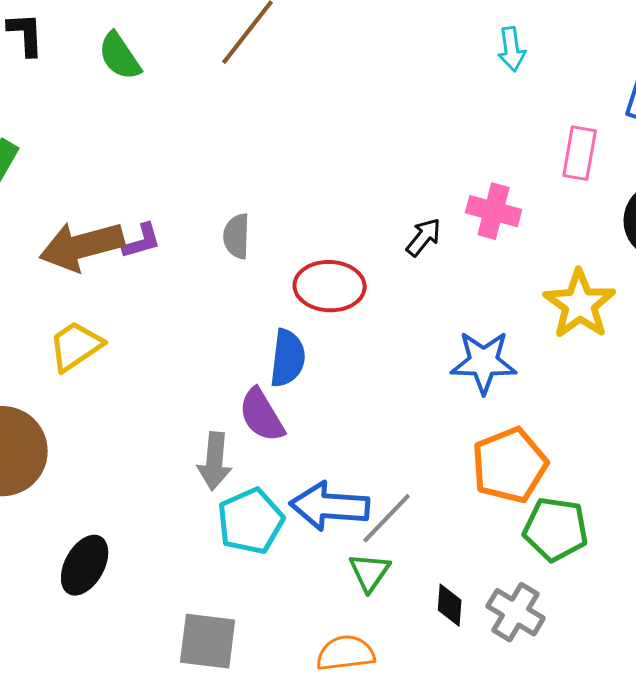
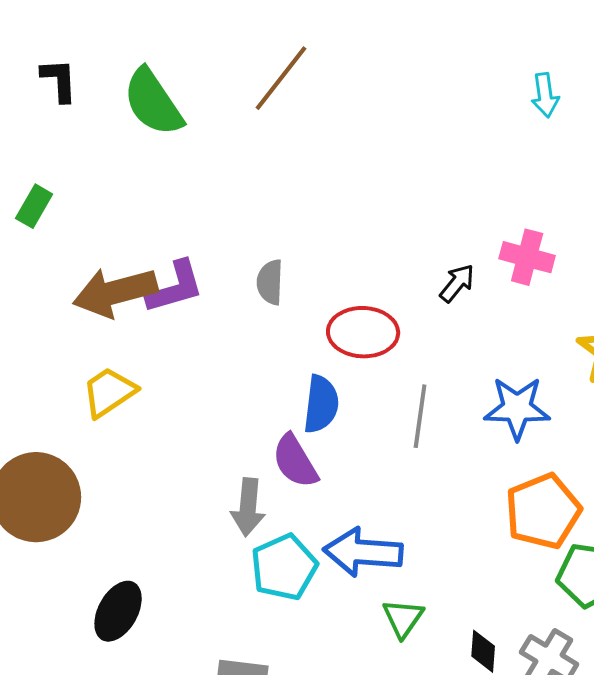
green semicircle: (120, 56) -> (153, 102), size x1.4
purple L-shape: (142, 241) -> (175, 287), size x1.5
gray line: (387, 518) -> (420, 416), moved, turned -36

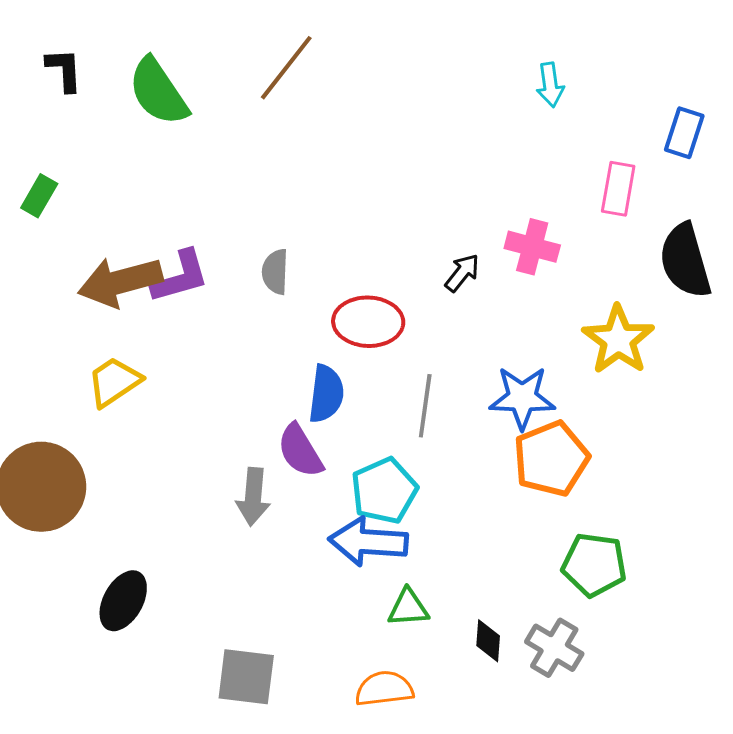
orange pentagon: (543, 511) -> (551, 459), moved
cyan pentagon: (284, 567) -> (384, 491), moved
green triangle: (403, 618) -> (408, 608), turned 51

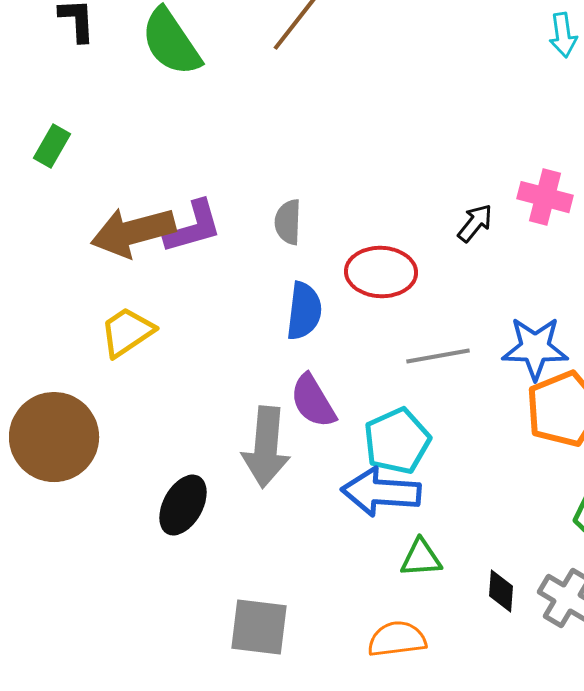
blue semicircle: (326, 394) -> (304, 311), moved
gray line: (425, 406) -> (438, 356), turned 72
gray arrow: (253, 497) -> (266, 447), size x1.4
black ellipse: (123, 601) -> (183, 505), moved

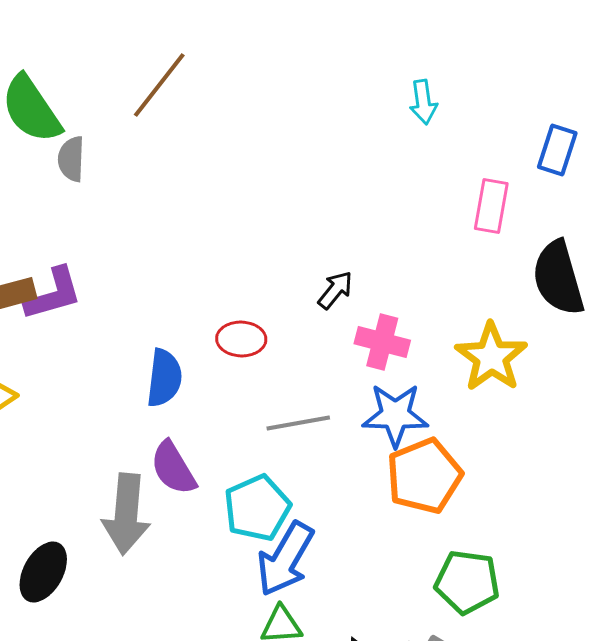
pink cross: (545, 197) -> (382, 342), moved
gray semicircle: (288, 222) -> (71, 159), moved
red ellipse: (381, 272) -> (241, 339), size x0.7
blue arrow: (381, 492) -> (285, 559), moved, turned -64

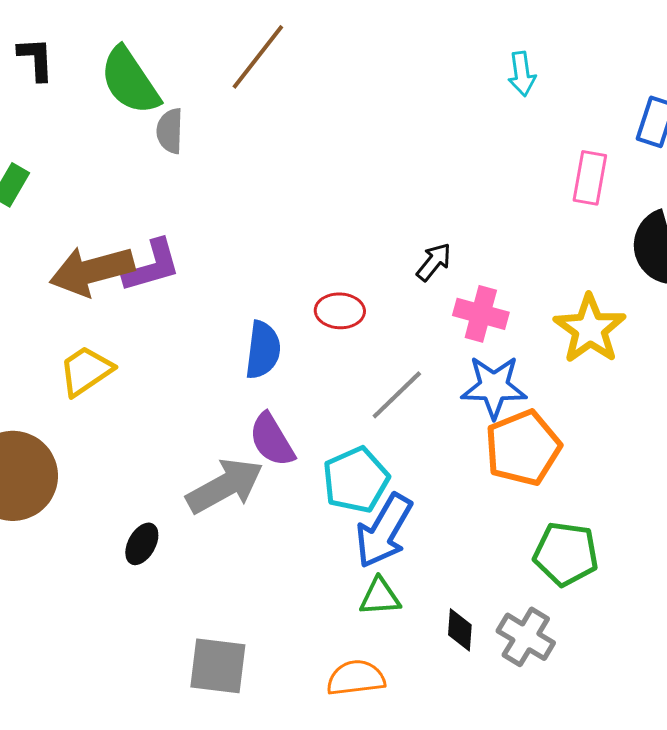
gray line: (298, 423) -> (397, 395), turned -34
gray arrow: (126, 514) -> (225, 486), turned -124
black ellipse: (43, 572) -> (142, 544), size x0.7

